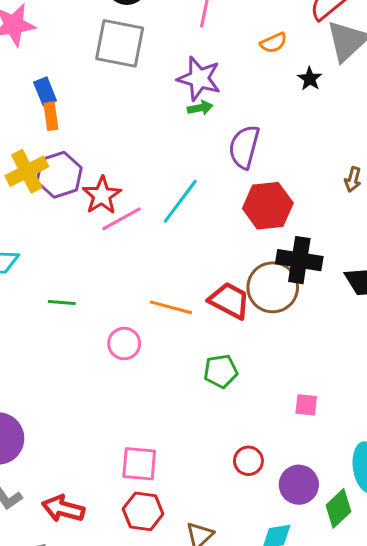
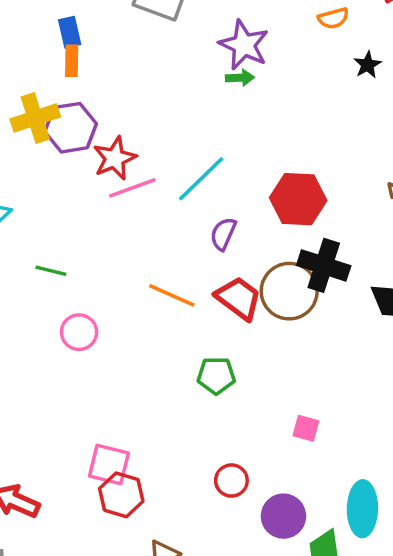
purple semicircle: (244, 147) -> (223, 234), moved, size x0.7
pink circle: (124, 343) -> (79, 332), moved
red hexagon: (143, 511) -> (121, 495), moved

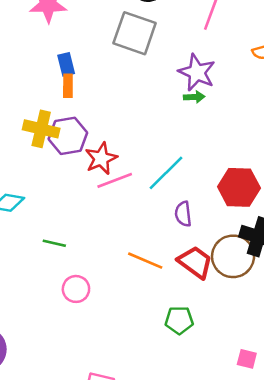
yellow cross: (35, 118) -> (41, 129), turned 32
purple semicircle: (223, 234) -> (183, 214), turned -30

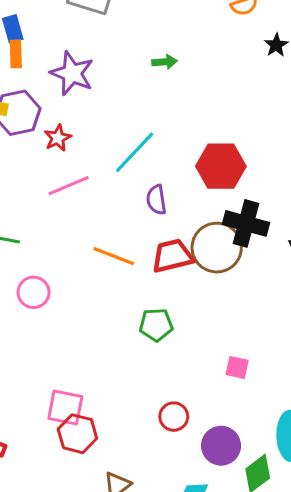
purple star: (197, 72) -> (72, 73), moved
red star: (101, 158) -> (58, 138), size x0.7
pink line: (115, 180) -> (69, 186), moved
red trapezoid: (195, 262) -> (172, 256), turned -48

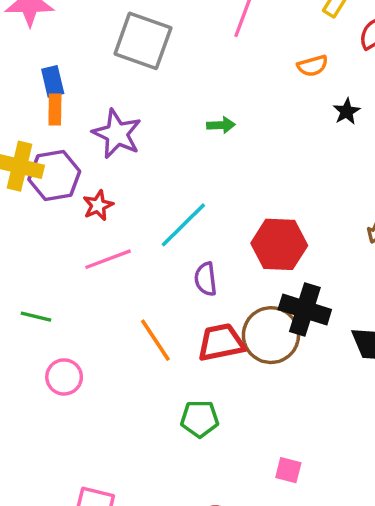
orange line: (114, 256) -> (155, 340), turned 33

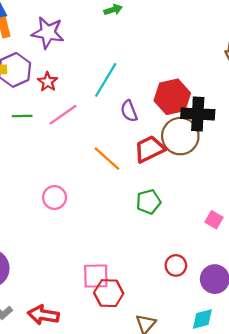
red hexagon: (279, 244) -> (172, 97), moved
green line: (36, 317) -> (22, 116), moved
pink square: (288, 470) -> (214, 220), turned 30

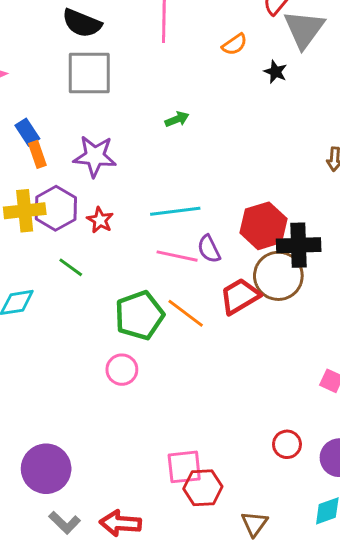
cyan line: (106, 80) -> (175, 211), turned 57
pink line: (63, 115) -> (177, 256), moved, turned 52
green line: (22, 116) -> (71, 267), turned 42
green pentagon: (148, 202) -> (139, 315), moved, size x1.5

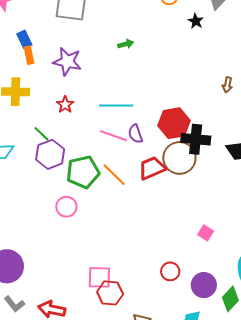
purple hexagon: (56, 208) -> (50, 154), moved

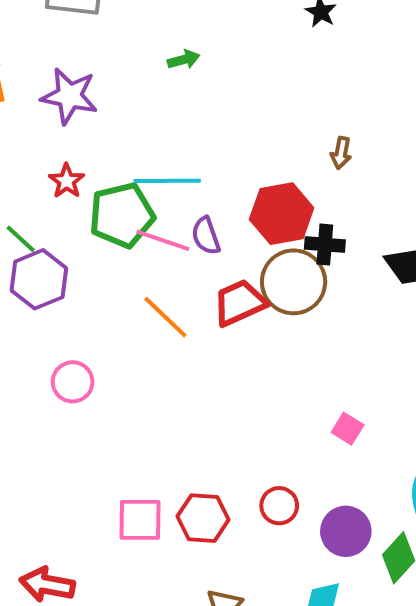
brown arrow: (227, 85) -> (341, 153), moved
black cross: (196, 139) -> (325, 245), size x0.7
green pentagon: (83, 172) -> (122, 215), moved
red hexagon: (110, 293) -> (203, 518), moved

